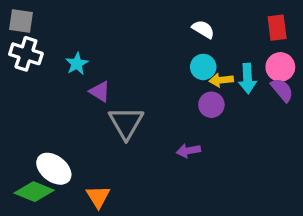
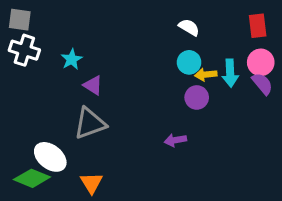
gray triangle: (126, 123) -> (90, 123), moved, turned 40

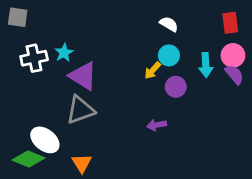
white cross: (24, 50) -> (34, 58), moved, turned -30
yellow arrow: (206, 75) -> (153, 70), moved, turned -42
purple triangle: (93, 85) -> (83, 76), size x1.6

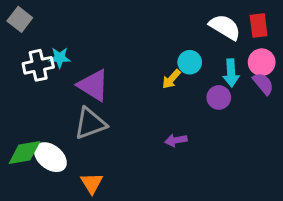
gray square: (18, 17) -> (20, 19), turned 30
white semicircle: (169, 24) -> (225, 27), moved, size x1.5
cyan star: (64, 53) -> (60, 58), moved, turned 30
purple circle: (176, 87) -> (219, 97), moved
green diamond: (29, 159) -> (24, 153), moved, turned -32

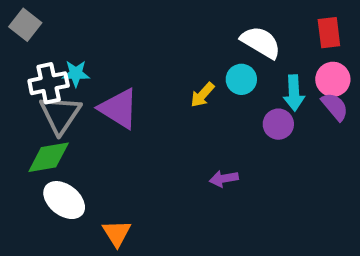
white semicircle: (225, 27) -> (261, 42), moved
yellow arrow: (171, 79) -> (202, 95), moved
gray triangle: (90, 123) -> (60, 114), moved, turned -36
green diamond: (24, 153) -> (49, 157), moved

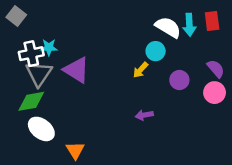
pink circle: (333, 79) -> (215, 93), moved
cyan arrow: (294, 93) -> (189, 25), moved
yellow arrow: (202, 95) -> (140, 70), moved

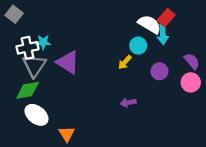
red rectangle: (212, 21) -> (166, 18), moved, turned 48
cyan arrow: (189, 25) -> (163, 34), moved

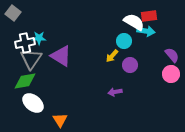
red rectangle: (166, 18) -> (149, 16), turned 42
cyan arrow: (163, 34) -> (146, 31), turned -78
purple circle: (159, 71) -> (130, 65), moved

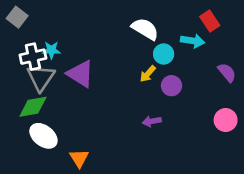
red rectangle: (149, 16) -> (210, 21), moved, turned 63
white semicircle: (134, 22) -> (145, 29), moved
pink circle: (171, 74) -> (226, 120), moved

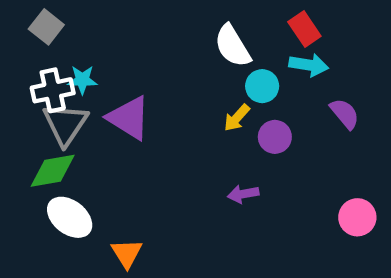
gray square: (17, 17) -> (46, 27), moved
red rectangle: (210, 21) -> (304, 29), moved
white semicircle: (145, 29) -> (233, 46), turned -152
purple semicircle: (227, 72) -> (345, 114), moved
pink circle: (226, 120) -> (357, 217), moved

